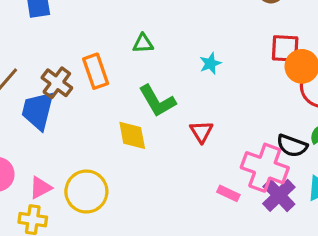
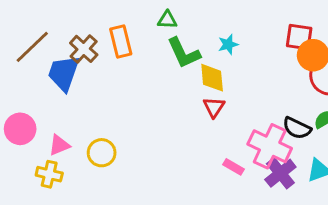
green L-shape: (157, 101) -> (184, 53), moved
yellow diamond: (132, 135) -> (212, 78), moved
yellow circle: (86, 192) -> (102, 153), size x0.7

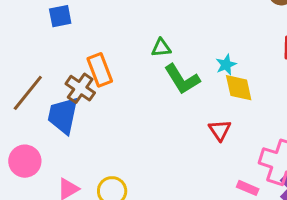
orange rectangle: (121, 42) -> (100, 70), moved
yellow diamond: (212, 78) -> (239, 88), moved
pink circle: (20, 129) -> (25, 161), moved

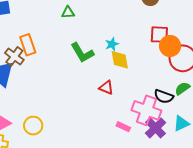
green triangle: (161, 48) -> (68, 12), moved
red triangle: (220, 130) -> (106, 88), turned -35

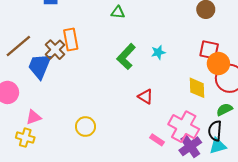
green L-shape: (82, 53) -> (126, 57), turned 65
yellow diamond: (120, 60) -> (197, 88), moved
black semicircle: (164, 96) -> (215, 131), moved, turned 66
yellow circle: (33, 126) -> (85, 127), moved

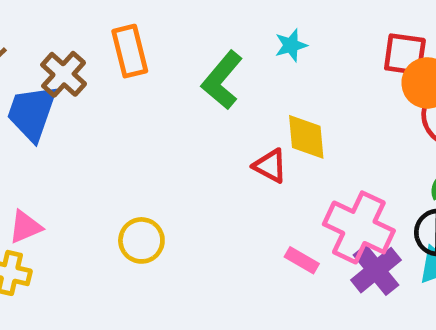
orange rectangle: (71, 40) -> (130, 51), moved
cyan star: (158, 52) -> (291, 45), moved
yellow diamond: (197, 88) -> (306, 137), moved

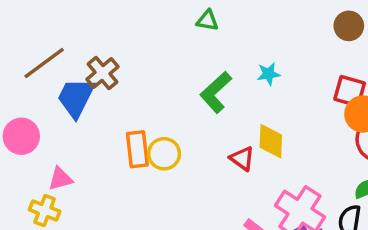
orange rectangle: (130, 51) -> (137, 149), moved
yellow circle: (141, 240) -> (164, 154), moved

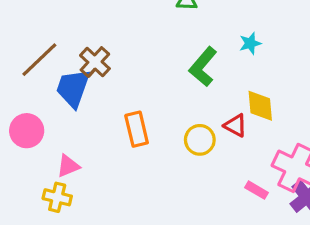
yellow circle: (164, 154) -> (200, 140), moved

